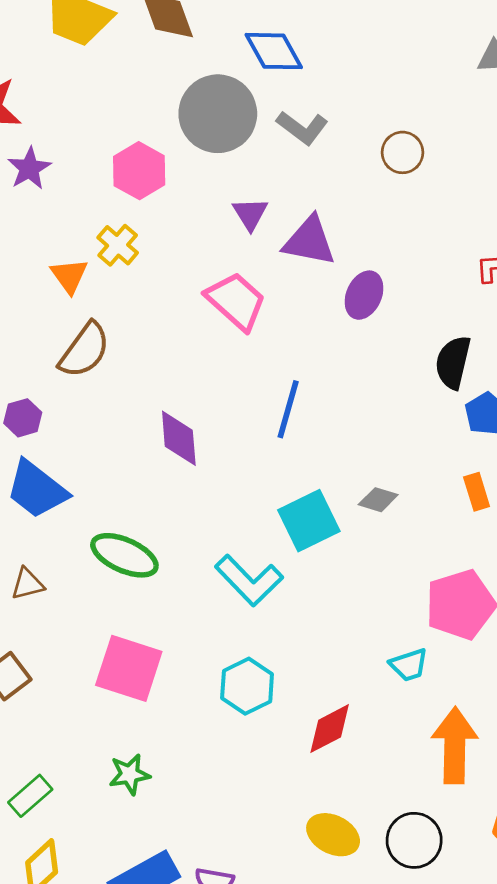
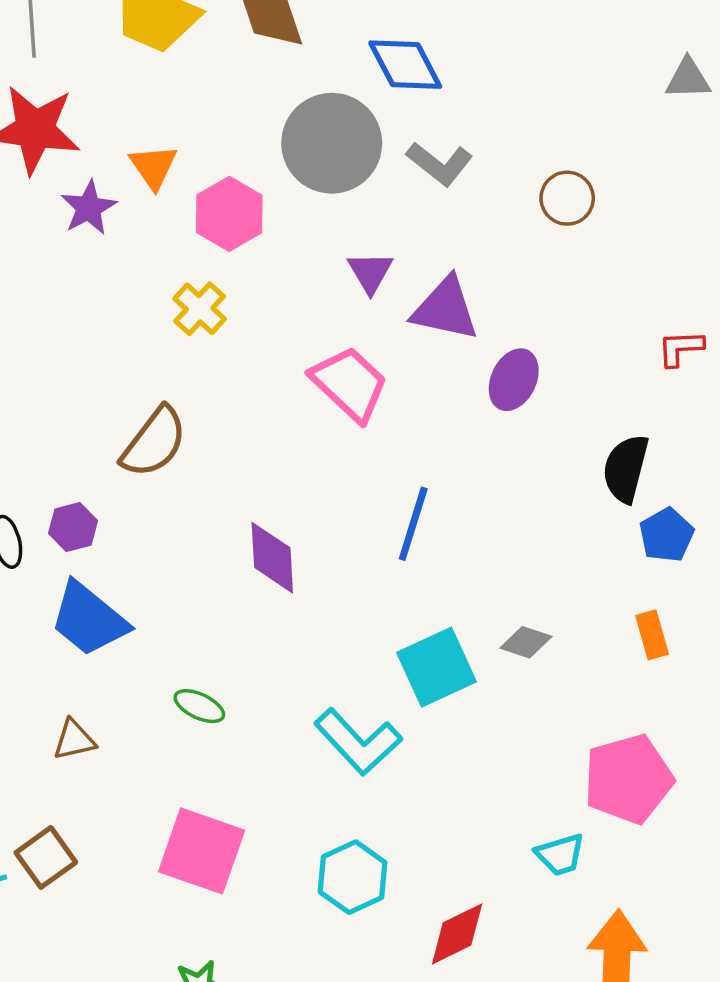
orange triangle: (69, 276) -> (153, 167), moved
green ellipse: (124, 555) -> (199, 706), size x0.6

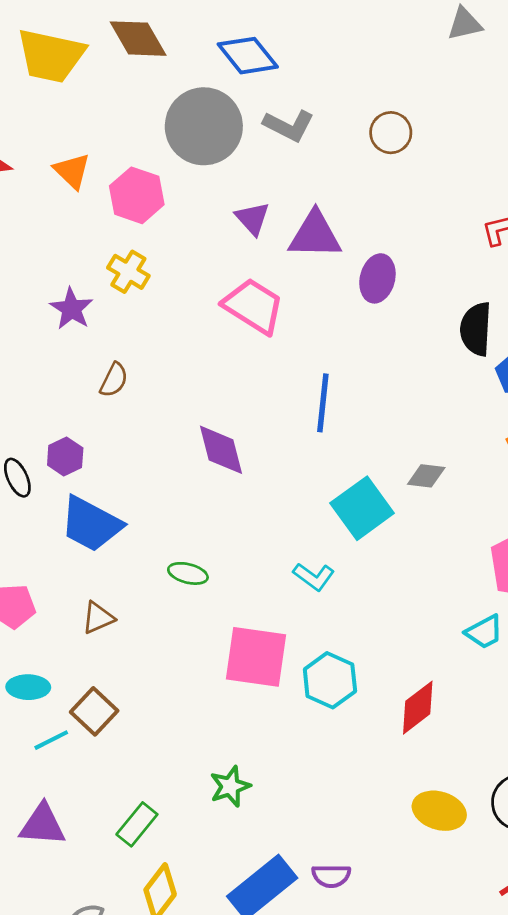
purple star: (89, 208) -> (71, 309), moved
brown semicircle: (154, 442) -> (114, 380), size x0.6
cyan L-shape: (358, 742) -> (314, 577), size x0.6
pink square: (202, 851) -> (256, 657), moved

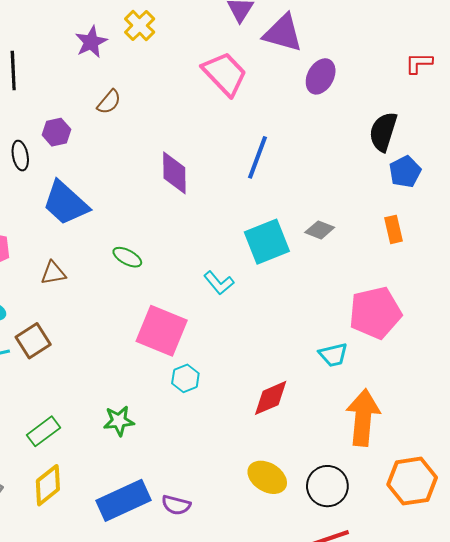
purple hexagon: (65, 457) -> (56, 132), moved
cyan hexagon: (330, 680) -> (185, 378), moved, size x0.7

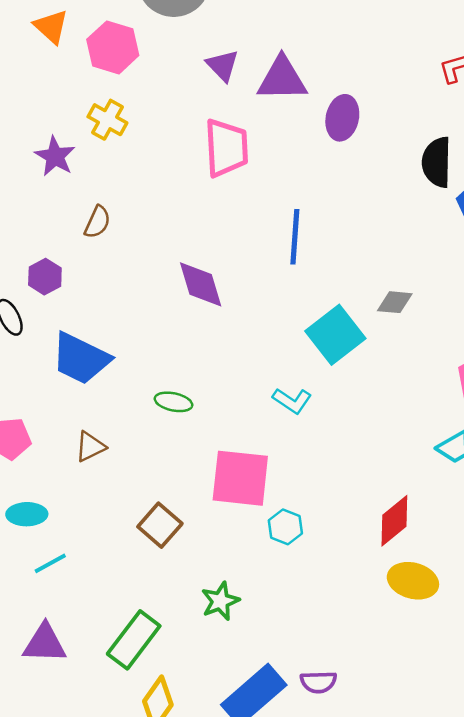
pink trapezoid: (225, 74) -> (226, 148), turned 57
brown square: (33, 341) -> (160, 525), moved
green rectangle: (44, 431) -> (134, 640), size x1.4
yellow ellipse: (267, 477) -> (413, 581), moved

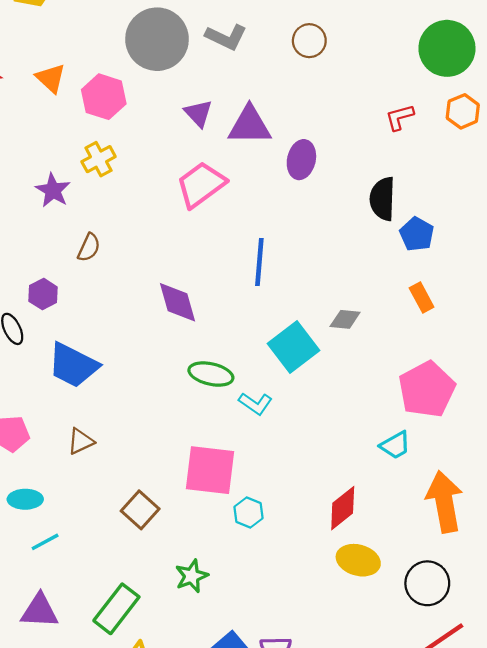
yellow cross: (107, 120) -> (99, 159), turned 32
pink trapezoid: (226, 148) -> (201, 185), turned -124
green ellipse: (173, 402) -> (211, 374), moved, size x1.4

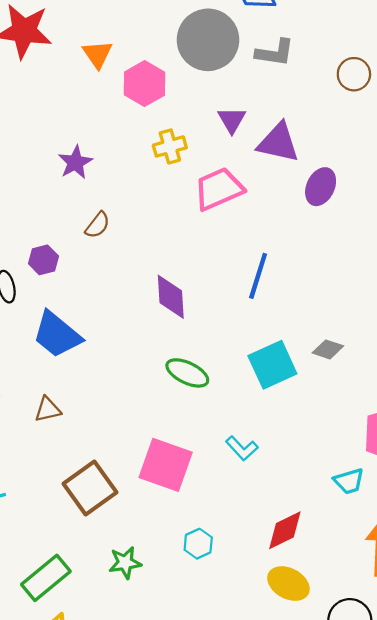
gray L-shape: (226, 37) -> (275, 53), turned -30
yellow cross: (99, 159) -> (170, 146), moved
cyan L-shape: (255, 404) -> (242, 448), moved
brown square: (140, 510) -> (90, 488), size x1.4
cyan hexagon: (249, 513) -> (198, 544), moved

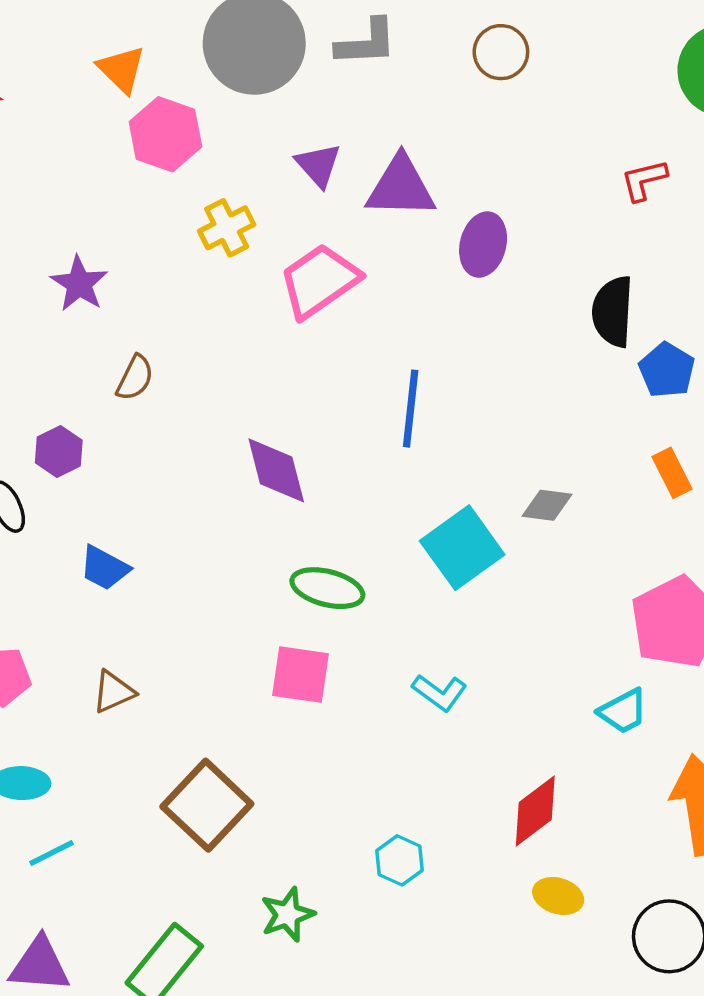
orange triangle: (97, 54) -> (121, 69), moved
blue trapezoid: (57, 335) -> (104, 568), size x0.6
pink square: (166, 465) -> (301, 675), moved, size x0.7
yellow ellipse: (288, 584) -> (558, 896), size x0.7

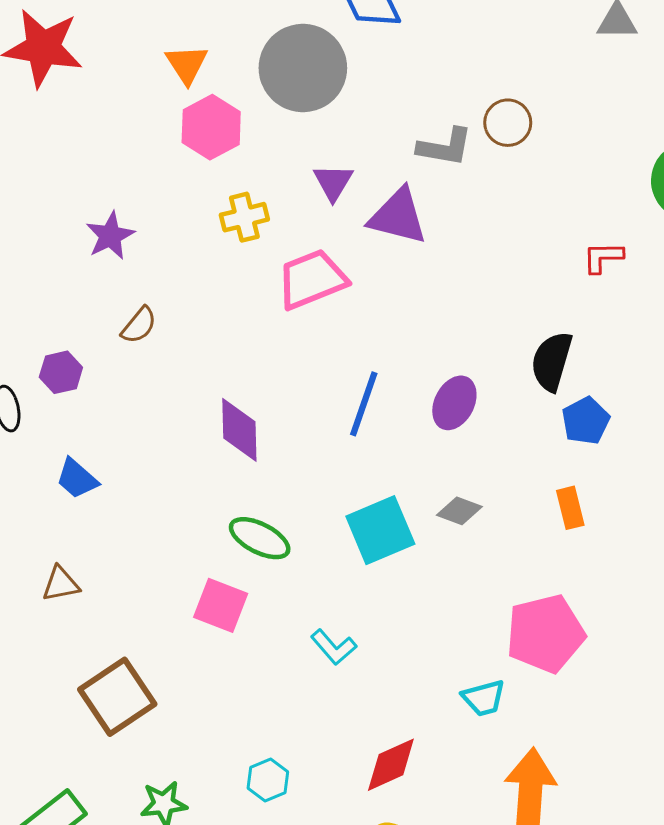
gray L-shape: (366, 43) -> (445, 147), moved
purple ellipse: (483, 245) -> (454, 403), moved

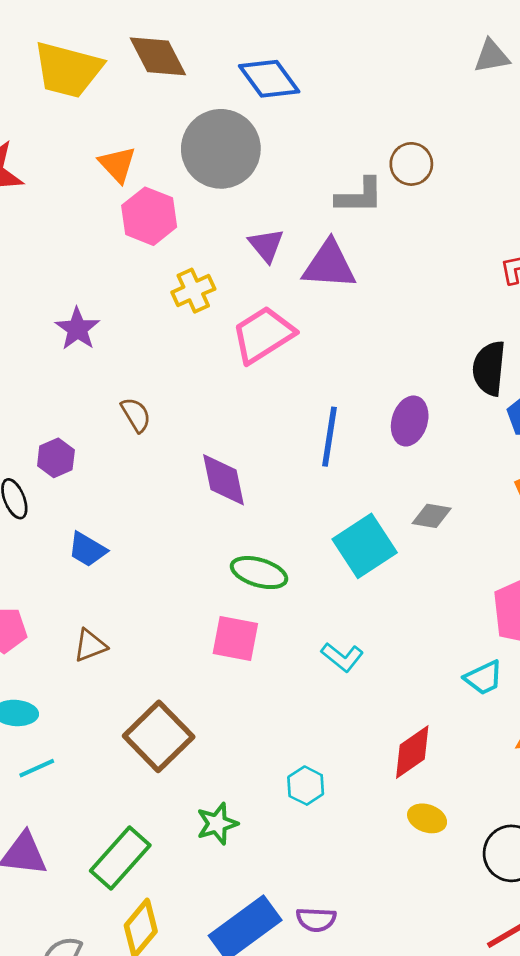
brown semicircle: (139, 325) -> (136, 415), moved, turned -60

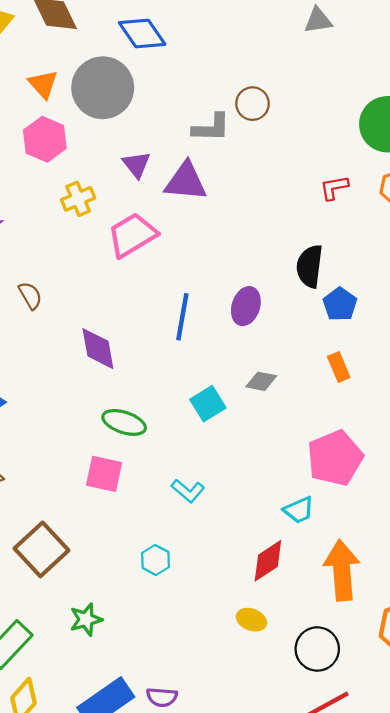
orange triangle: (117, 164) -> (43, 84), moved
cyan square: (365, 546) -> (208, 404), size x0.7
red diamond: (412, 752) -> (268, 561), moved
cyan hexagon: (306, 786) -> (155, 560), moved

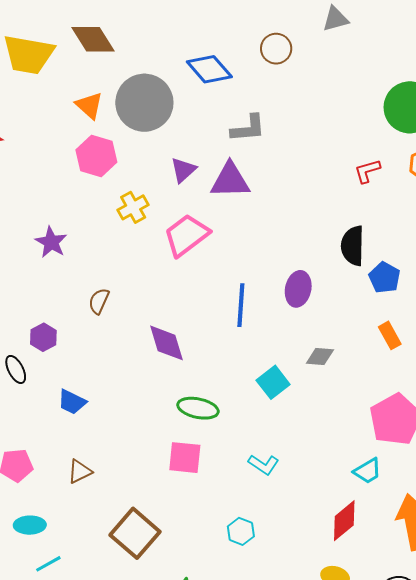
blue diamond: (142, 34) -> (209, 69), moved
brown circle: (253, 104) -> (276, 49), moved
purple triangle: (137, 165) -> (183, 170), turned 32
brown semicircle: (30, 296) -> (99, 301), turned -120

